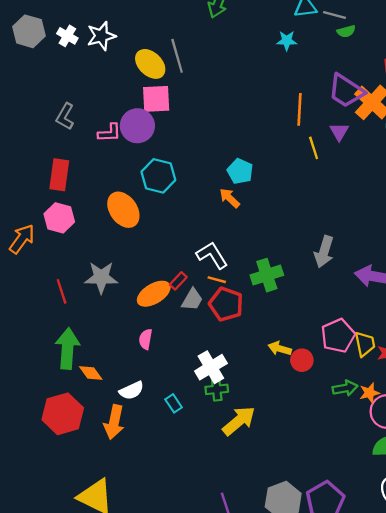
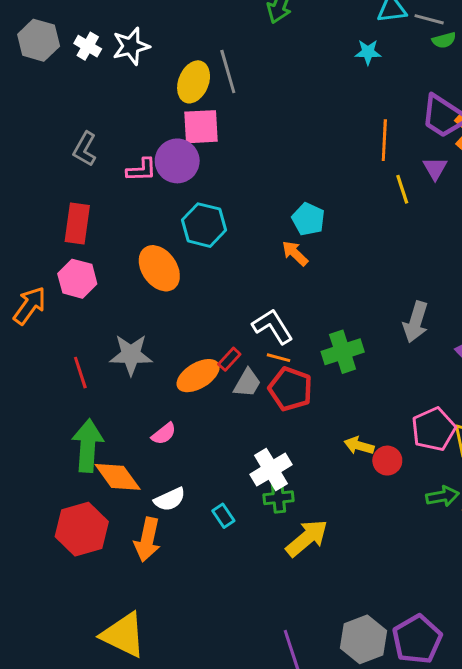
yellow ellipse: (150, 64) -> (194, 82), turned 68
pink semicircle: (146, 339) -> (164, 434), moved, turned -138
orange diamond: (91, 373) -> (118, 477), size x1.5

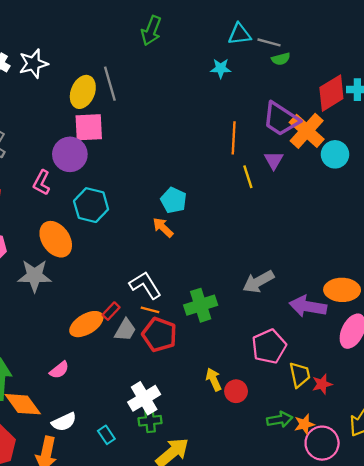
pink L-shape: (141, 170) -> (42, 183), moved, turned 120
gray arrow: (416, 322) -> (258, 282), turned 44
gray star: (131, 355) -> (35, 276), moved
pink pentagon: (434, 429) -> (269, 346), moved
yellow arrow: (359, 446) -> (214, 379), turned 50

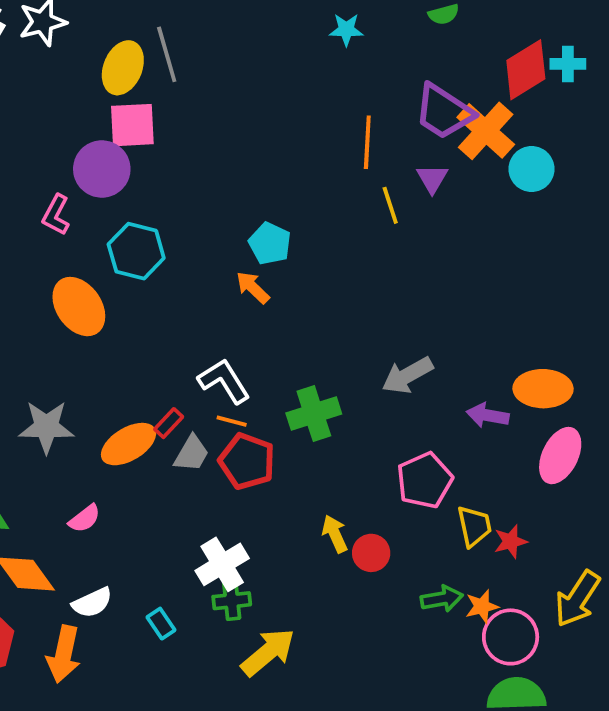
gray star: (35, 276) -> (46, 427), moved
purple arrow: (308, 306) -> (488, 415), size x0.7

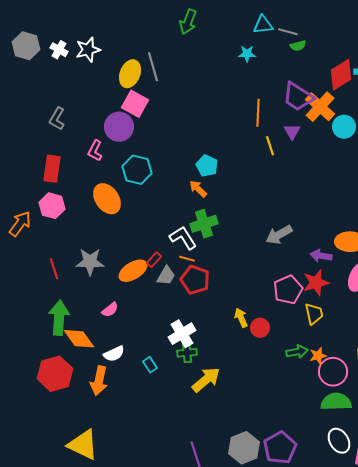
pink square: (132, 125) -> (135, 104), turned 32
green cross: (314, 413) -> (204, 224), moved
red star: (511, 541) -> (316, 283), moved, size x1.5

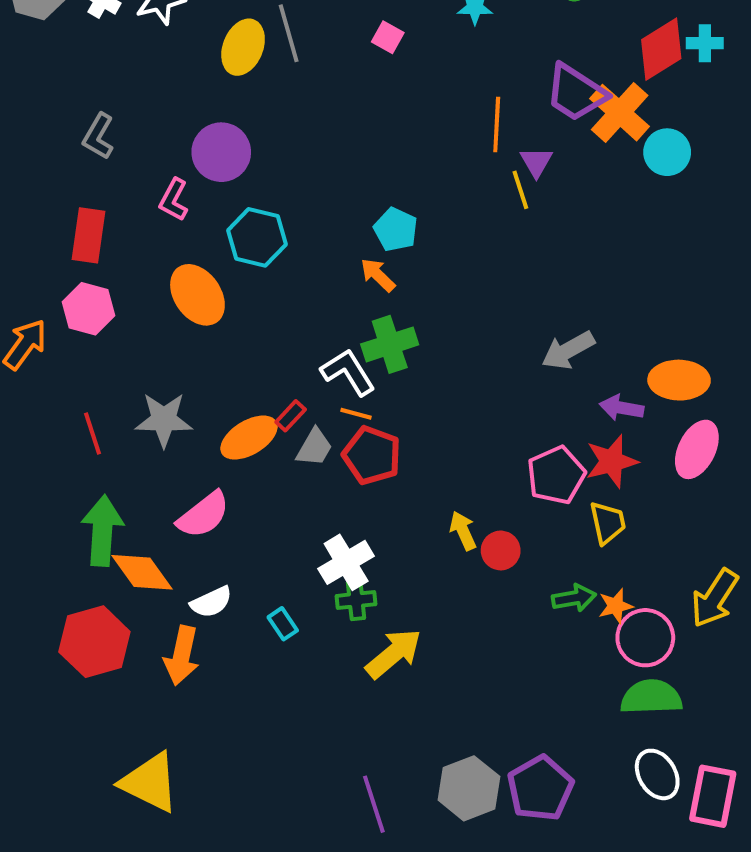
pink square: (135, 104) -> (388, 37), moved, size x0.6
purple triangle: (292, 132) -> (536, 162), moved
gray arrow: (279, 235) -> (568, 350), moved
pink semicircle: (110, 310) -> (203, 515), size x1.6

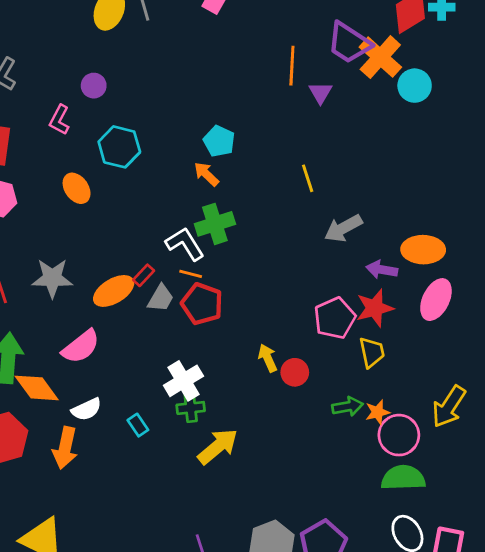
purple circle: (221, 152) -> (94, 86), size x0.6
yellow line: (520, 190) -> (308, 178), moved
orange ellipse: (197, 295) -> (77, 188), size x0.7

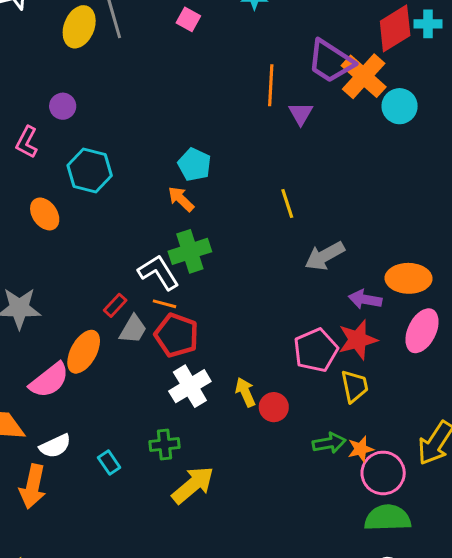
orange ellipse: (114, 291) -> (84, 352), moved, turned -30
white cross: (184, 381) -> (190, 386), moved

